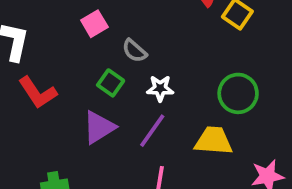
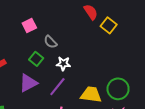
green circle: (238, 93) -> (118, 89), moved

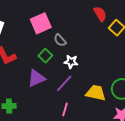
pink square: (29, 26) -> (41, 23), size x1.5

